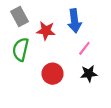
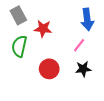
blue arrow: (74, 21) -> (87, 19), moved

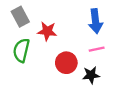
pink line: (79, 45) -> (97, 49), moved, turned 40
red circle: (49, 69) -> (66, 63), moved

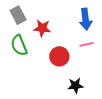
green semicircle: (21, 50) -> (19, 45), turned -35
black star: (91, 75) -> (75, 86), moved

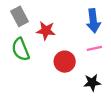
black star: (75, 86) -> (92, 82), moved

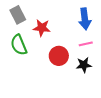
black star: (92, 82) -> (84, 65), moved

